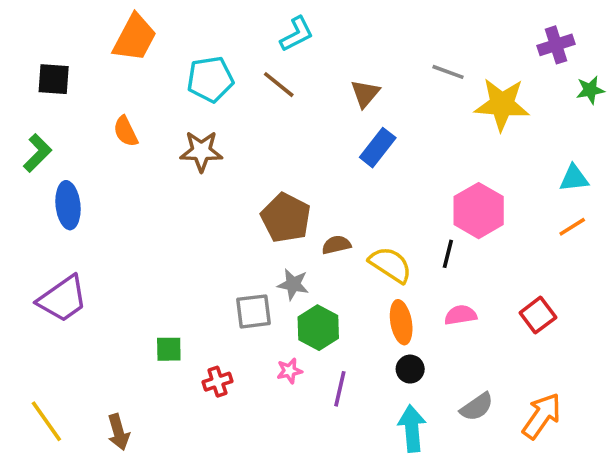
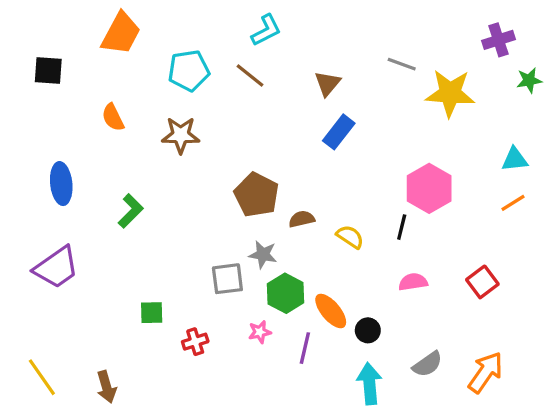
green L-shape: (37, 153) -> (131, 211), moved
yellow semicircle: (390, 265) -> (350, 237), size x0.7
orange ellipse: (401, 322) -> (331, 311), moved, turned -30

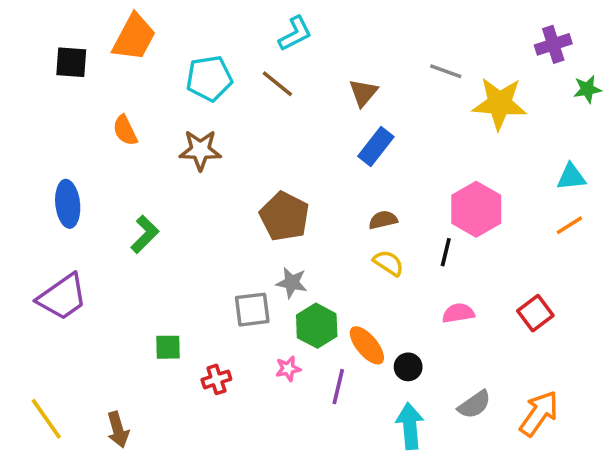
black square: (48, 71) -> (71, 62), moved
brown semicircle: (302, 219) -> (383, 220), moved

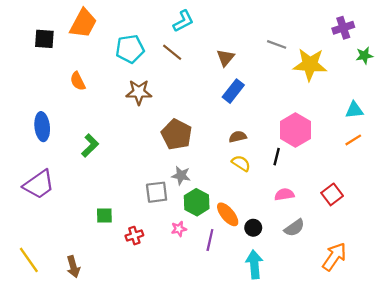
brown star: (200, 150) -> (139, 92), moved
gray semicircle: (474, 404) -> (294, 228), moved

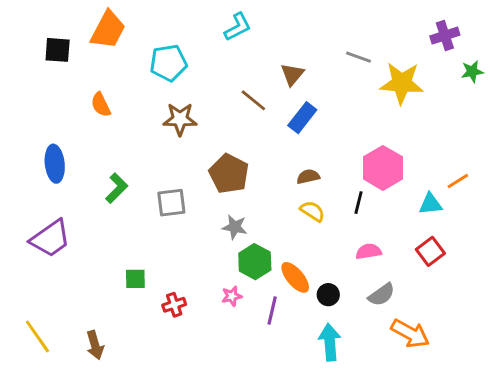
brown line: (172, 52) -> (253, 100), moved
cyan triangle: (354, 110) -> (430, 204), moved
gray square: (157, 192) -> (171, 203), moved
orange arrow: (334, 257) -> (410, 334), moved, turned 84

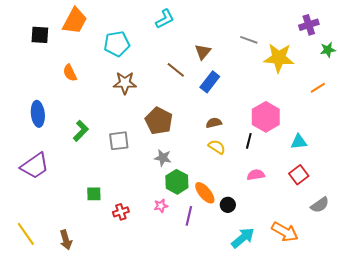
orange line: (458, 181) -> (318, 88), moved
gray semicircle: (382, 295) -> (320, 205), moved
cyan arrow: (330, 342) -> (243, 238), moved, turned 55

